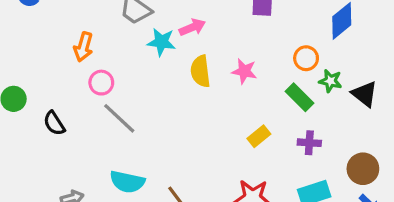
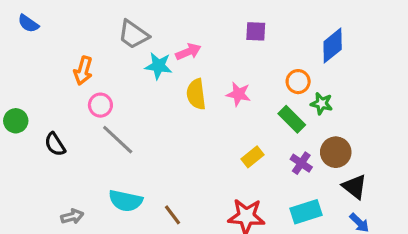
black triangle: (365, 94) -> (355, 187), moved
purple cross: (309, 143) -> (301, 163), turned 30
brown circle: (363, 169) -> (336, 152), moved

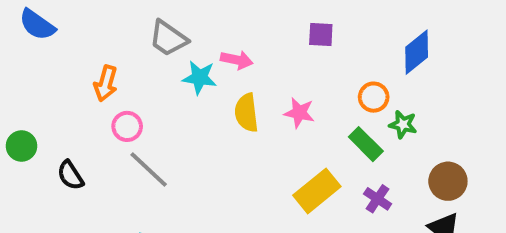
blue semicircle: (28, 24) -> (37, 25), size x1.4
pink arrow: (188, 52) -> (237, 60), turned 35
brown circle: (336, 152) -> (448, 181), moved
yellow rectangle: (253, 157) -> (317, 191), size x1.6

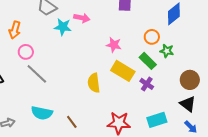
yellow semicircle: (246, 113) -> (94, 83), moved
yellow rectangle: (317, 191) -> (123, 71), moved, turned 70
purple cross: (378, 199) -> (147, 84), moved

